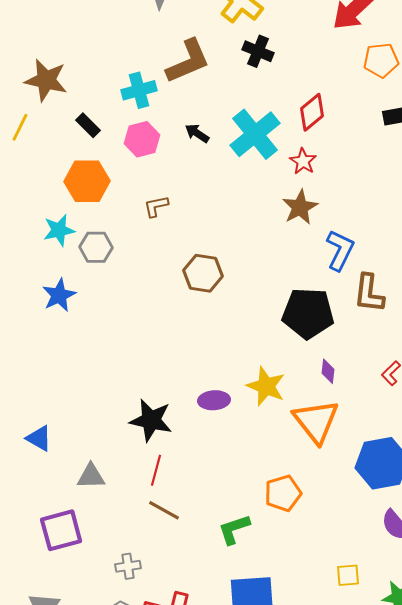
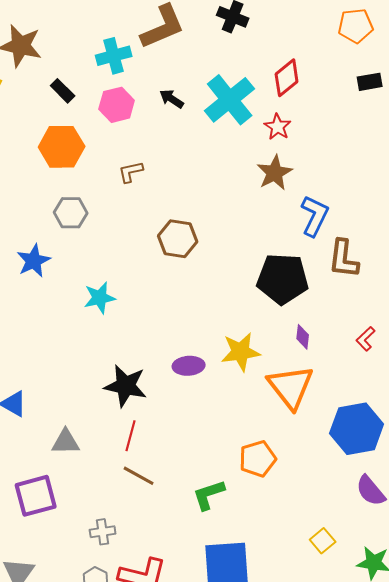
cyan star: (59, 230) -> (100, 298), moved
yellow star: (266, 386) -> (241, 352), turned -30
yellow square: (348, 575) -> (323, 541), turned -35

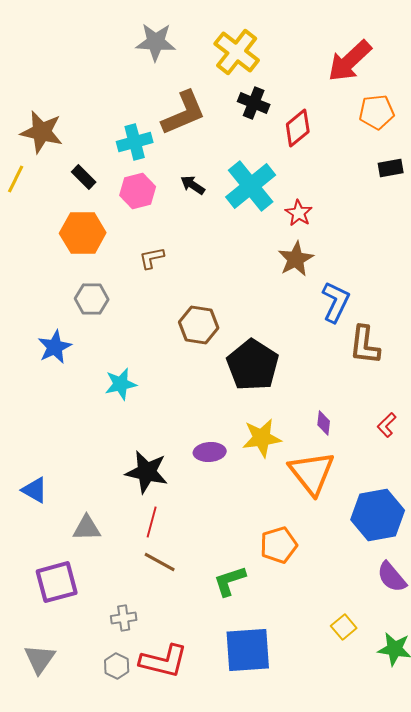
red diamond: (287, 78) -> (298, 128), moved
black pentagon: (283, 279) -> (253, 365), moved, turned 30

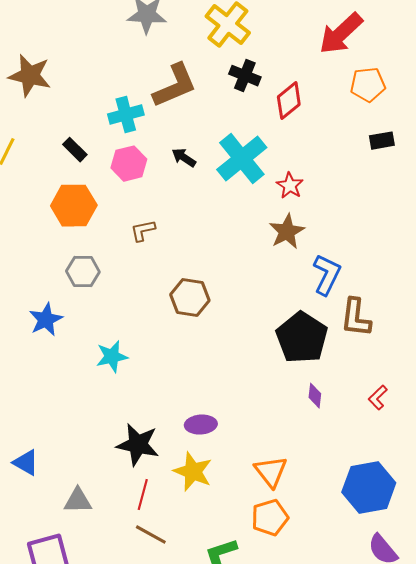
brown star: (42, 132) -> (30, 76), moved
black pentagon: (253, 365) -> (302, 338), moved
yellow star: (262, 438) -> (193, 472), moved, turned 30
orange triangle: (312, 473) -> (271, 472), moved, size x0.7

